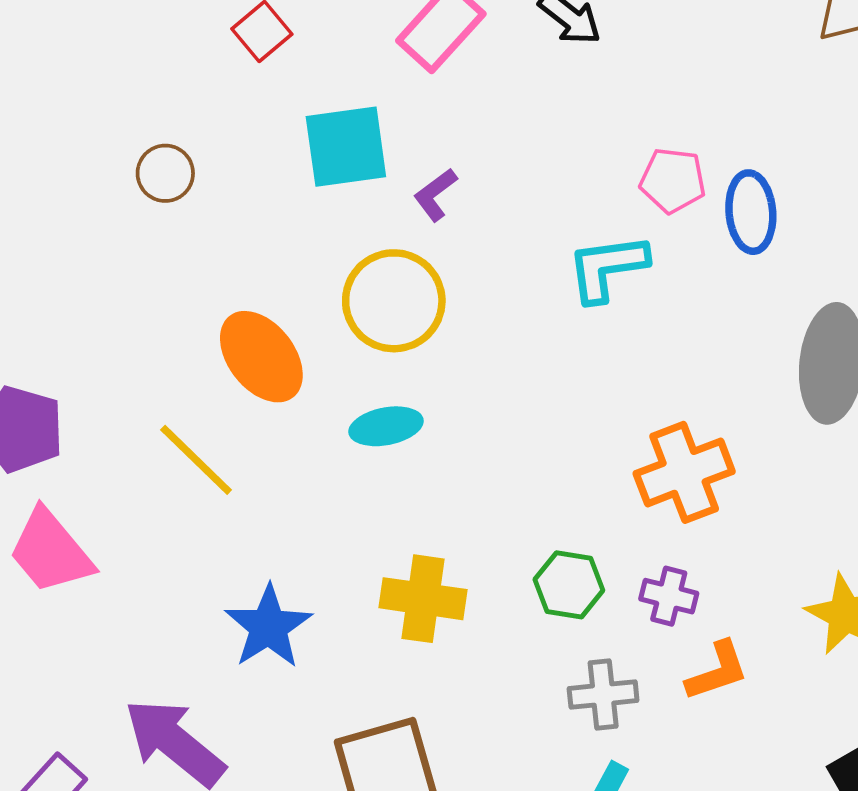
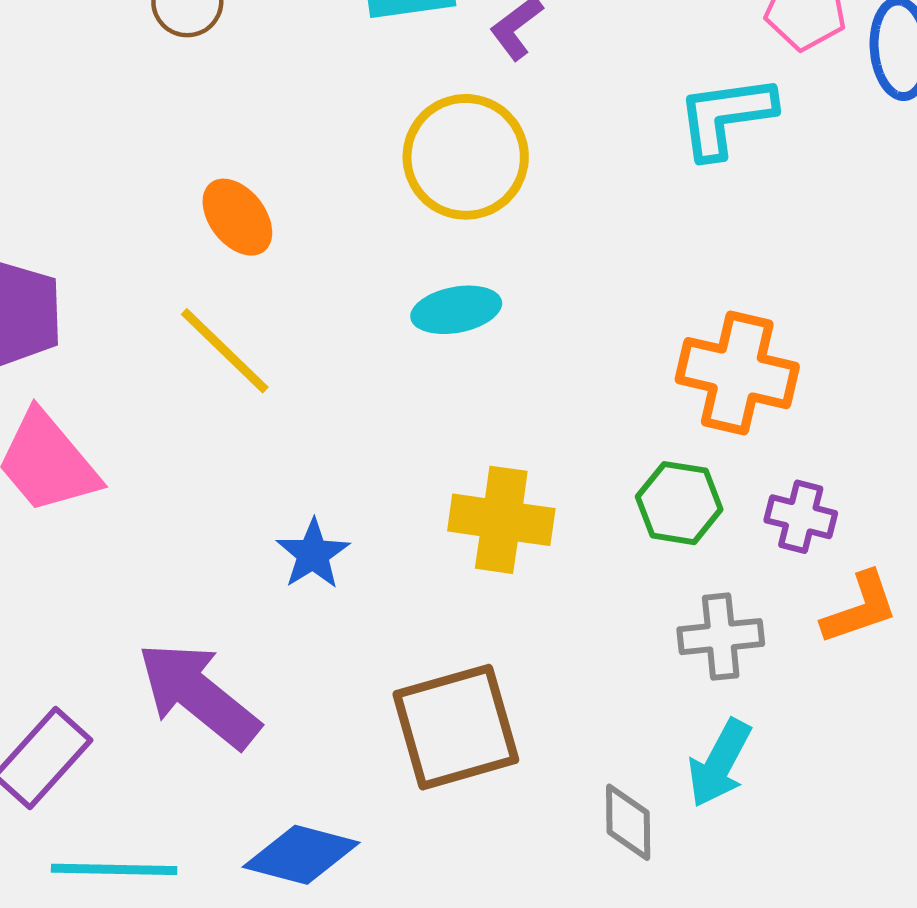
orange ellipse: (261, 357) -> (237, 217), moved, size x0.7
orange cross: (684, 472) -> (737, 373), moved, turned 34
blue star: (268, 627) -> (313, 554), size x0.7

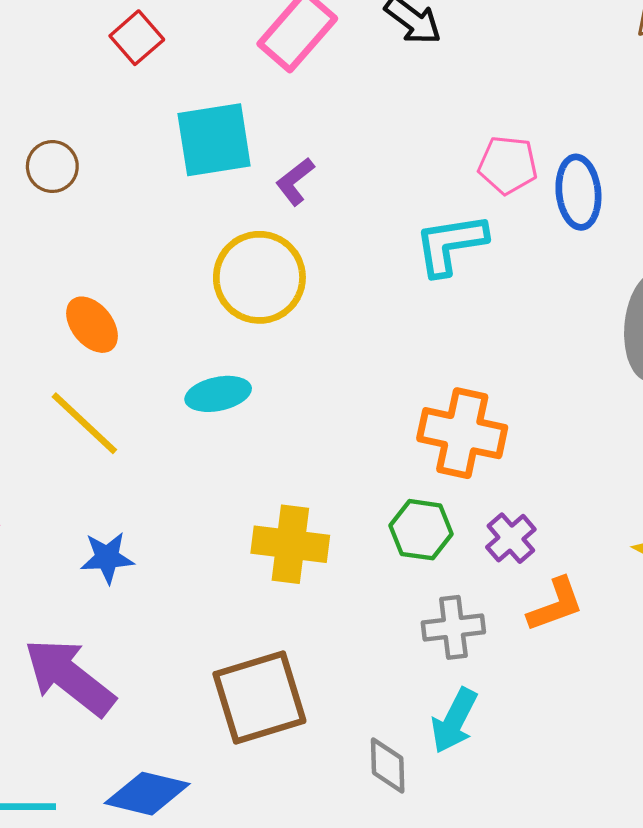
cyan ellipse: (456, 310) -> (218, 394), moved
purple cross: (801, 517) -> (511, 538), turned 36
blue star: (313, 554) -> (107, 558), moved, turned 30

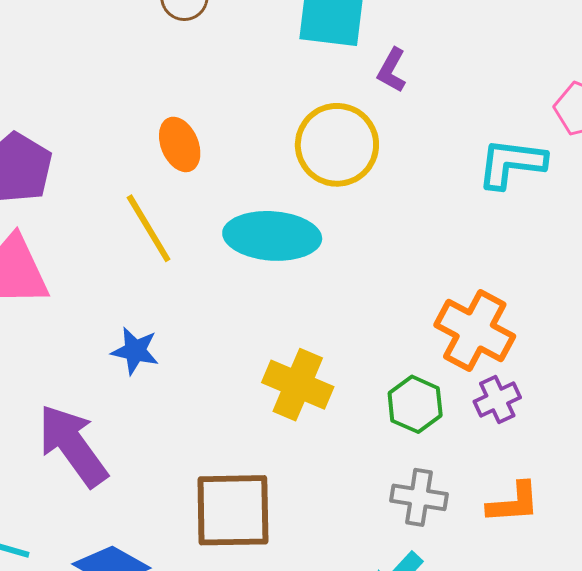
purple L-shape: (295, 181) -> (392, 70), turned -39
cyan ellipse: (218, 394) -> (272, 236), size x1.6
purple cross: (511, 538) -> (497, 399), moved

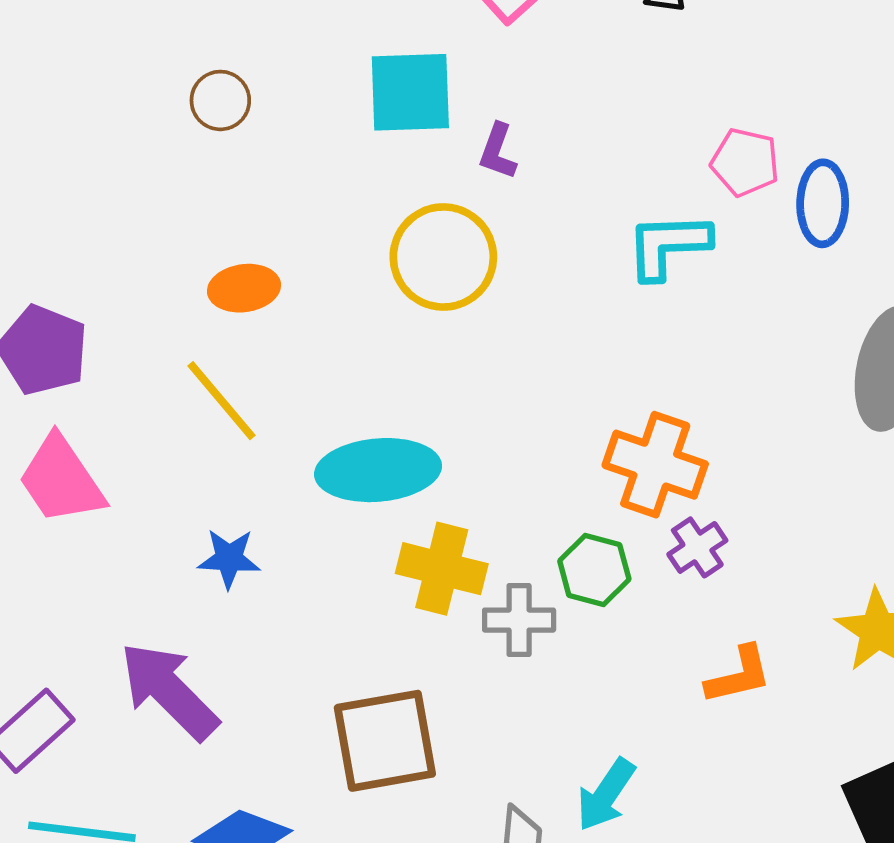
orange ellipse: (180, 144) -> (244, 288), turned -66
cyan ellipse: (272, 236) -> (378, 470), moved
gray cross: (419, 497) -> (519, 620), moved

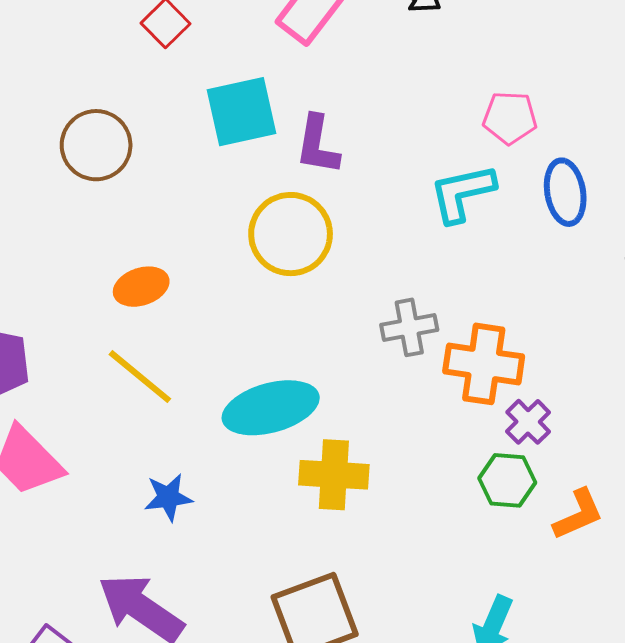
brown circle: (220, 100) -> (96, 145), size x1.5
purple L-shape: (498, 151) -> (317, 145), size x1.4
blue ellipse: (823, 203) -> (565, 192), moved
green hexagon: (594, 570) -> (507, 480), moved
gray cross: (519, 620) -> (409, 327), moved

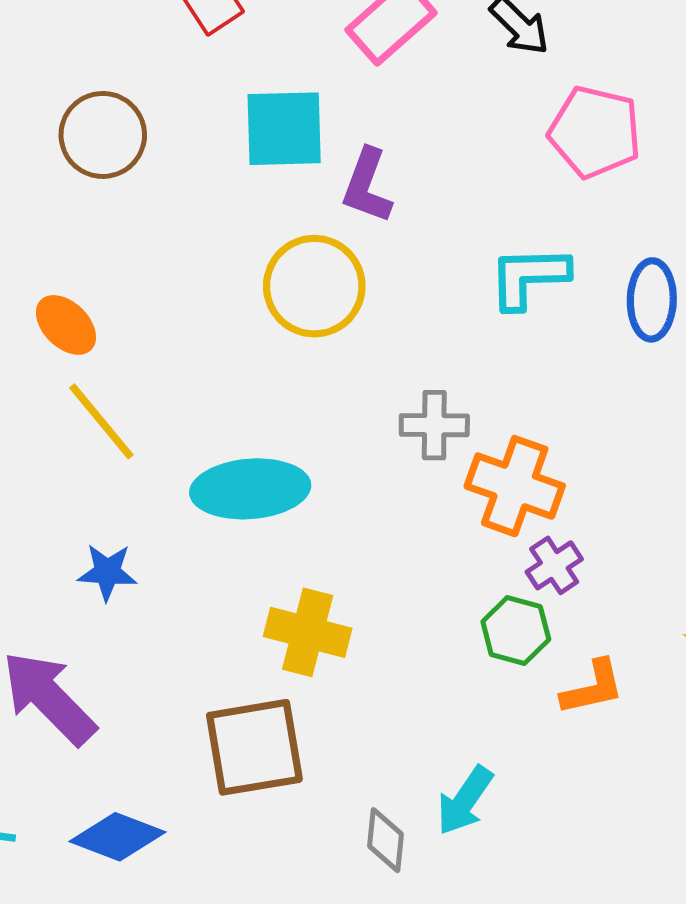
pink pentagon: (510, 118) -> (595, 132), moved, size x1.4
orange ellipse: (141, 287) -> (66, 325), moved, turned 52
yellow cross: (334, 475) -> (308, 632), moved

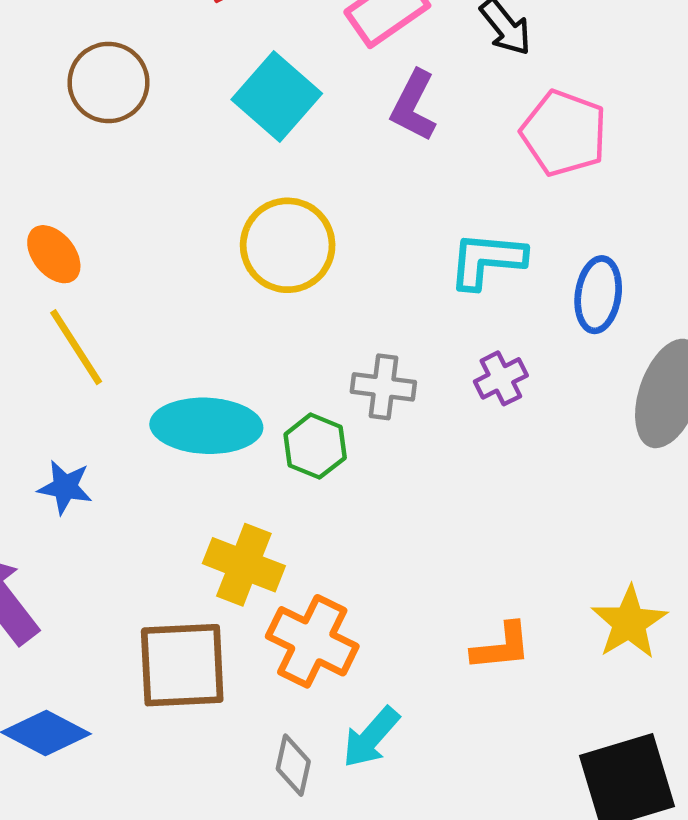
cyan square: (284, 129) -> (277, 96), turned 36
purple L-shape: (367, 186) -> (414, 106), moved
orange cross: (515, 486) -> (312, 641), moved
purple cross: (554, 565) -> (501, 378), moved
green hexagon: (516, 631) -> (315, 446), moved

